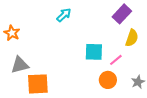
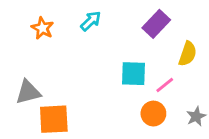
purple rectangle: (122, 14) -> (156, 24), moved
orange star: (12, 33) -> (42, 28), moved

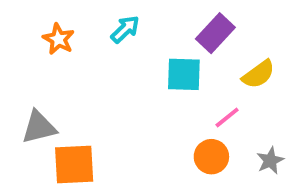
yellow semicircle: (188, 54) -> (258, 74), turned 35
cyan square: (134, 74) -> (184, 74), moved

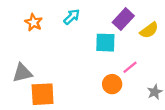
yellow semicircle: (258, 74) -> (149, 30), moved
orange circle: (211, 157) -> (112, 84), moved

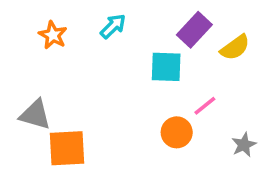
gray triangle: (22, 73) -> (35, 115), turned 30

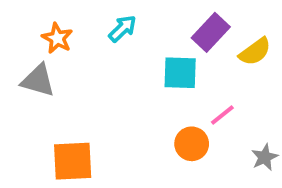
gray triangle: (35, 115) -> (38, 80), moved

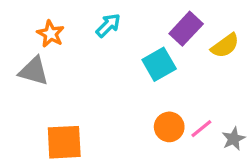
cyan square: (180, 73) -> (159, 64), turned -32
pink line: (222, 115) -> (201, 129), moved

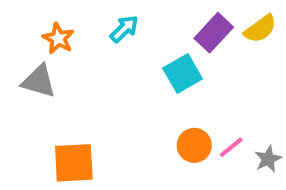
yellow semicircle: (225, 46) -> (260, 29), moved

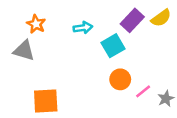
cyan arrow: (124, 29) -> (83, 28), moved, turned 36
orange circle: (194, 145) -> (120, 79), moved

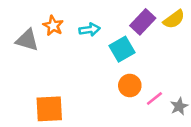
orange star: (36, 24) -> (53, 26), moved
gray triangle: (24, 50) -> (27, 40), moved

